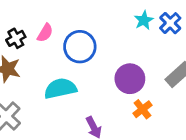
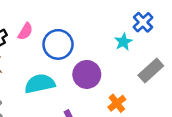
cyan star: (144, 20) -> (123, 42), moved
purple circle: (130, 79) -> (87, 74), moved

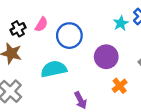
cyan star: (123, 42) -> (121, 23), moved
purple circle: (87, 74) -> (106, 57), moved

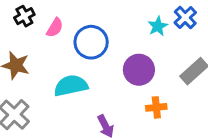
black cross: (18, 29) -> (24, 16), moved
orange cross: (120, 86) -> (156, 107), turned 32

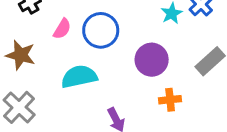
pink semicircle: (55, 28) -> (62, 29), moved

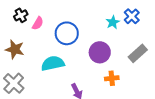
pink semicircle: (62, 29) -> (38, 23), moved

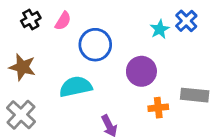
pink semicircle: (38, 23) -> (63, 21), moved
gray rectangle: (138, 53) -> (195, 95), moved, turned 48

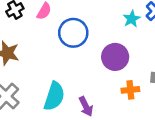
cyan semicircle: (76, 87) -> (54, 96), moved, turned 120

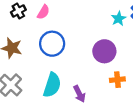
blue circle: (73, 33) -> (52, 44), moved

